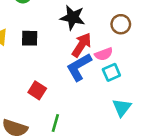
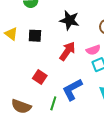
red arrow: (82, 45) -> (67, 51), moved
blue L-shape: (79, 67) -> (72, 90), moved

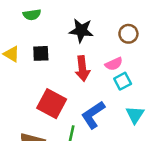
red arrow: (67, 51) -> (82, 69), turned 144
red square: (40, 77) -> (52, 104), size x1.6

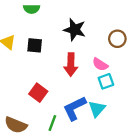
pink semicircle: (114, 64) -> (100, 64), turned 49
red square: (52, 104) -> (38, 93), size x0.7
cyan triangle: (135, 115) -> (97, 109), moved

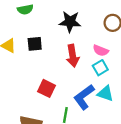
cyan square: (106, 81) -> (100, 68), moved
cyan triangle: (97, 109) -> (105, 93), turned -42

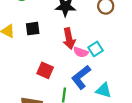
pink semicircle: (101, 50) -> (81, 52), moved
cyan triangle: (105, 93) -> (104, 90), moved

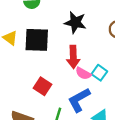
black square: (33, 29) -> (37, 40), size x1.6
cyan square: (96, 49) -> (99, 73), turned -32

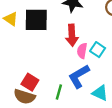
pink semicircle: (83, 73) -> (82, 51), turned 72
red square: (42, 86) -> (30, 82), moved

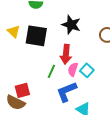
red square: (30, 82) -> (22, 90), turned 35
green line: (59, 92) -> (51, 71), moved

